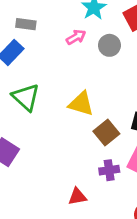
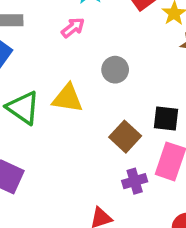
gray circle: (109, 45) -> (115, 70), moved
yellow triangle: (81, 104) -> (68, 98), moved

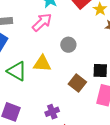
pink arrow: (73, 28) -> (42, 22), size x1.5
purple cross: (135, 181) -> (52, 112), moved

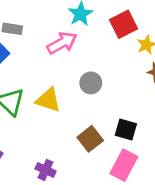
purple cross: (52, 112) -> (46, 170), turned 32

